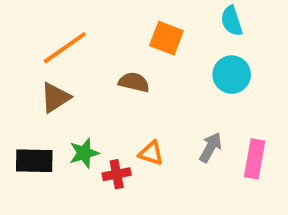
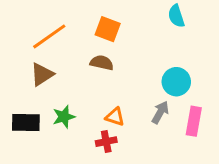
orange square: (166, 38) -> (108, 29), moved
cyan circle: (232, 75) -> (176, 82), moved
red cross: (117, 174) -> (106, 142), moved

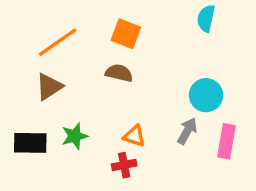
cyan semicircle: (176, 16) -> (206, 18), turned 30

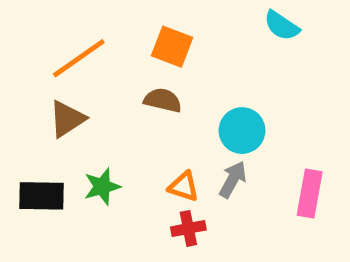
cyan semicircle: (206, 18) -> (282, 26), turned -68
cyan circle: (206, 95) -> (242, 131), moved
gray arrow: (187, 131) -> (233, 180), moved
red cross: (124, 165) -> (188, 228), moved

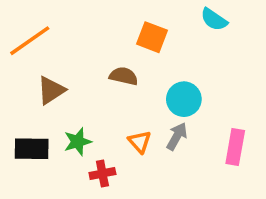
orange square: (172, 47) -> (152, 37), moved
orange line: (79, 58) -> (30, 41), moved
orange triangle: (184, 186) -> (140, 142), turned 30
red cross: (188, 228) -> (102, 174), moved

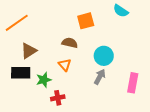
orange square: (152, 37) -> (86, 21), turned -36
orange triangle: (140, 142) -> (65, 65), moved
black rectangle: (32, 149) -> (21, 73), moved

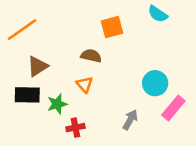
cyan circle: (104, 56) -> (155, 83), moved
gray arrow: (100, 77) -> (130, 120), moved
pink rectangle: (133, 83) -> (173, 108), turned 30

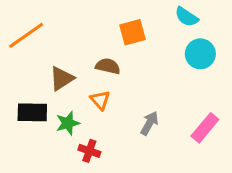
brown triangle: (38, 66) -> (62, 78), moved
cyan circle: (155, 83) -> (200, 54), moved
gray arrow: (130, 120) -> (149, 123), moved
red cross: (75, 128) -> (89, 151), turned 30

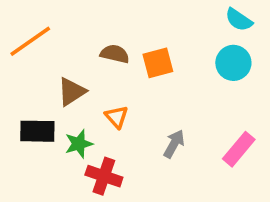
cyan semicircle: (186, 17) -> (239, 20), moved
orange square: (133, 32) -> (158, 63), moved
brown semicircle: (108, 66) -> (115, 54), moved
red cross: (89, 151) -> (104, 176), size x1.4

